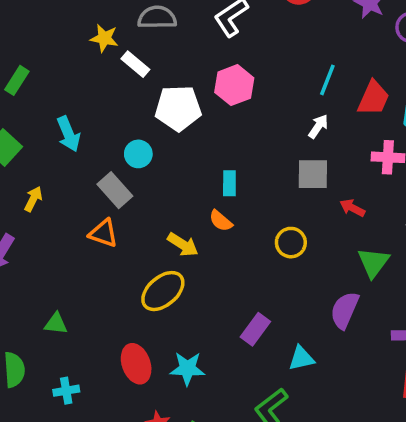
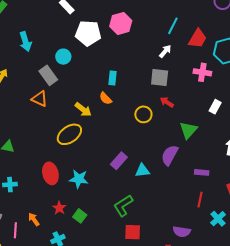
red arrow: (352, 208) -> (167, 102), moved
cyan triangle: (301, 358) -> (142, 171), moved

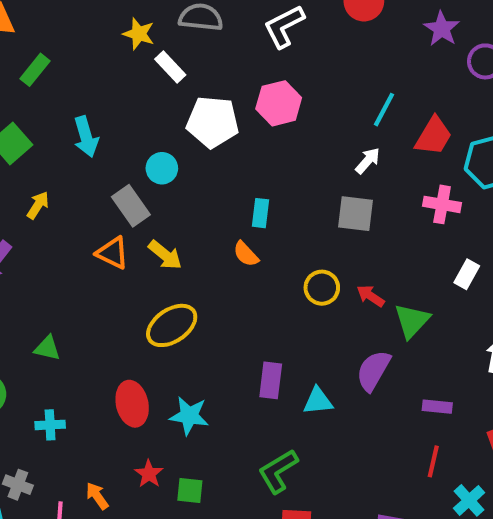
red arrow: (167, 102) -> (371, 296), moved
yellow arrow: (83, 110) -> (165, 255), moved
purple rectangle: (119, 161) -> (271, 380), turned -36
green square: (80, 216) -> (190, 490), turned -32

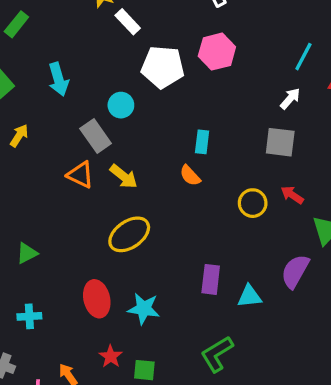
red arrow: (371, 296) -> (292, 195), moved
green triangle: (47, 348) -> (27, 253), turned -40

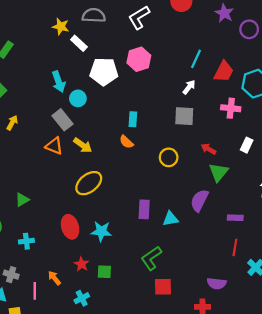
cyan arrow: (58, 79) -> (59, 82), moved
red arrow: (292, 195) -> (208, 149), moved

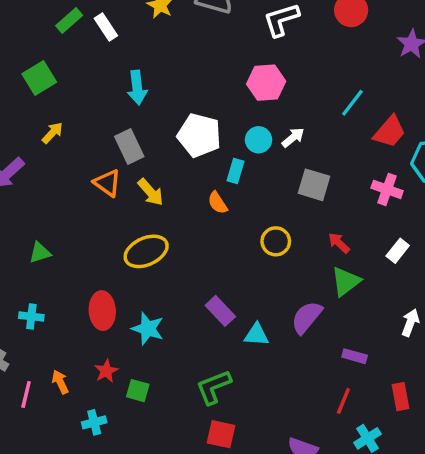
white rectangle: (79, 43) -> (106, 27), moved
white pentagon: (104, 72) -> (199, 135), moved
white arrow: (189, 87) -> (293, 138), moved
cyan circle: (78, 98) -> (259, 140), moved
purple rectangle: (144, 209) -> (220, 311), turned -60

